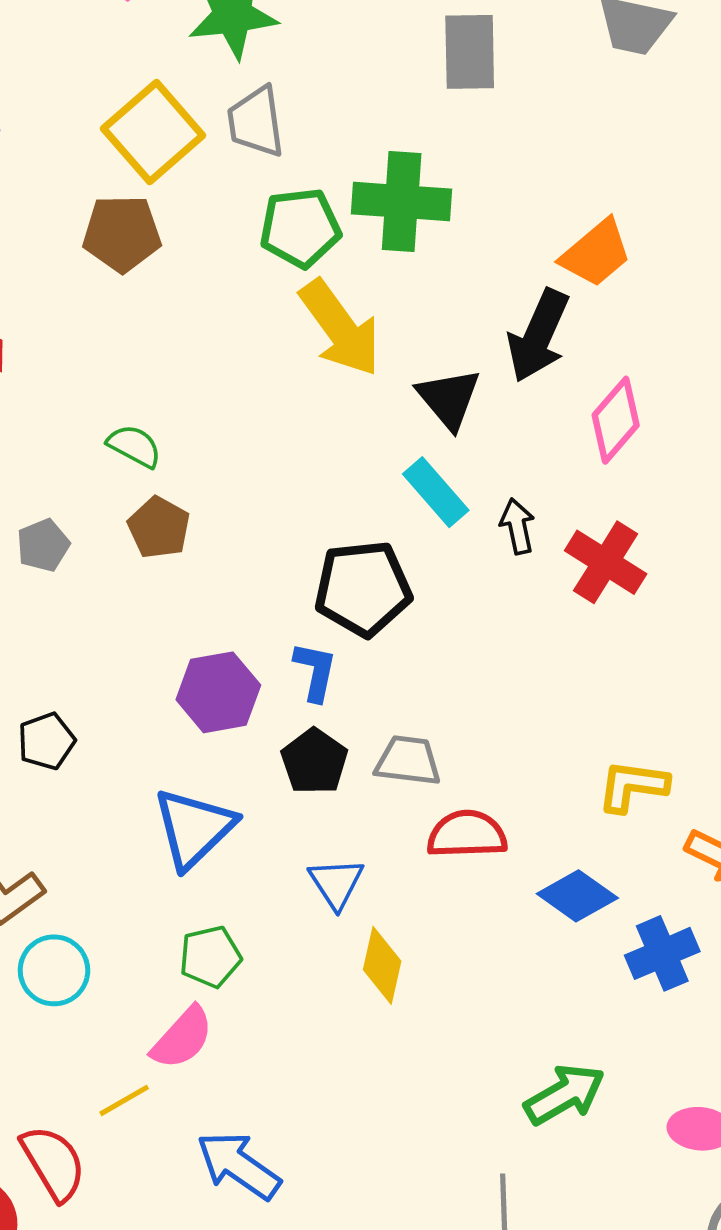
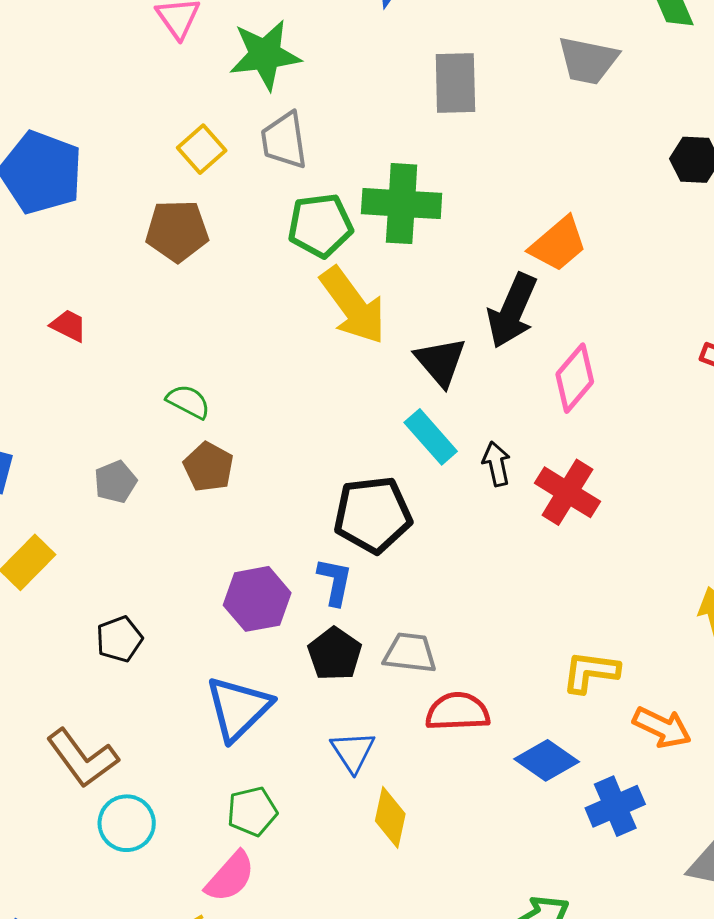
yellow square: (153, 132) -> (202, 149), size x0.6

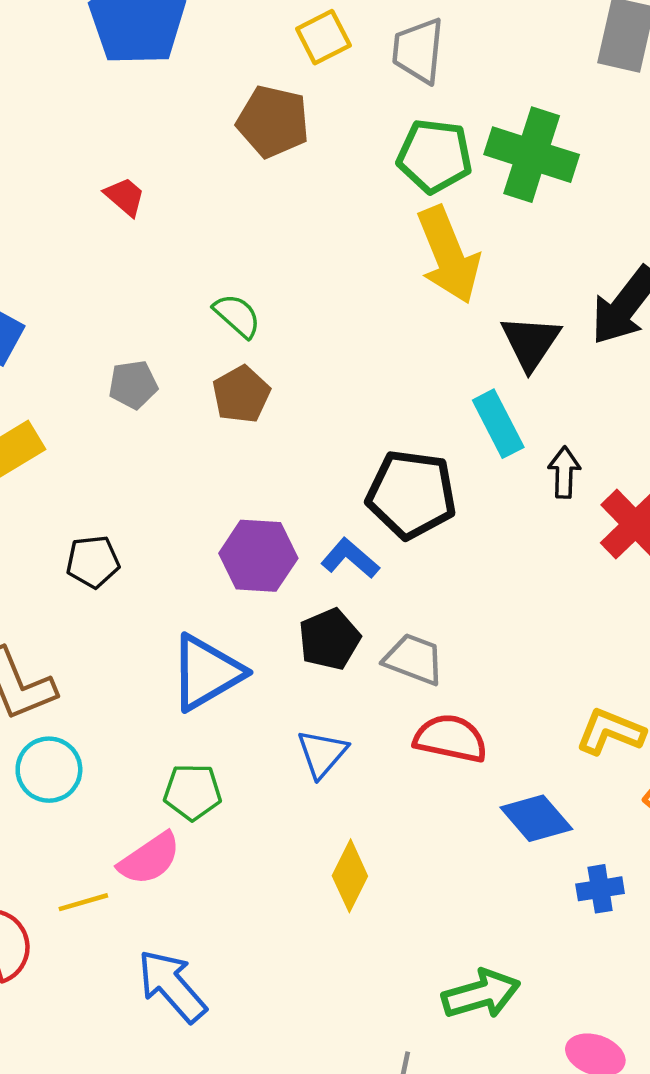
blue L-shape: (335, 582) -> (350, 558), turned -75
blue cross: (615, 806) -> (600, 889), size x0.7
yellow diamond: (390, 817) -> (350, 876), moved

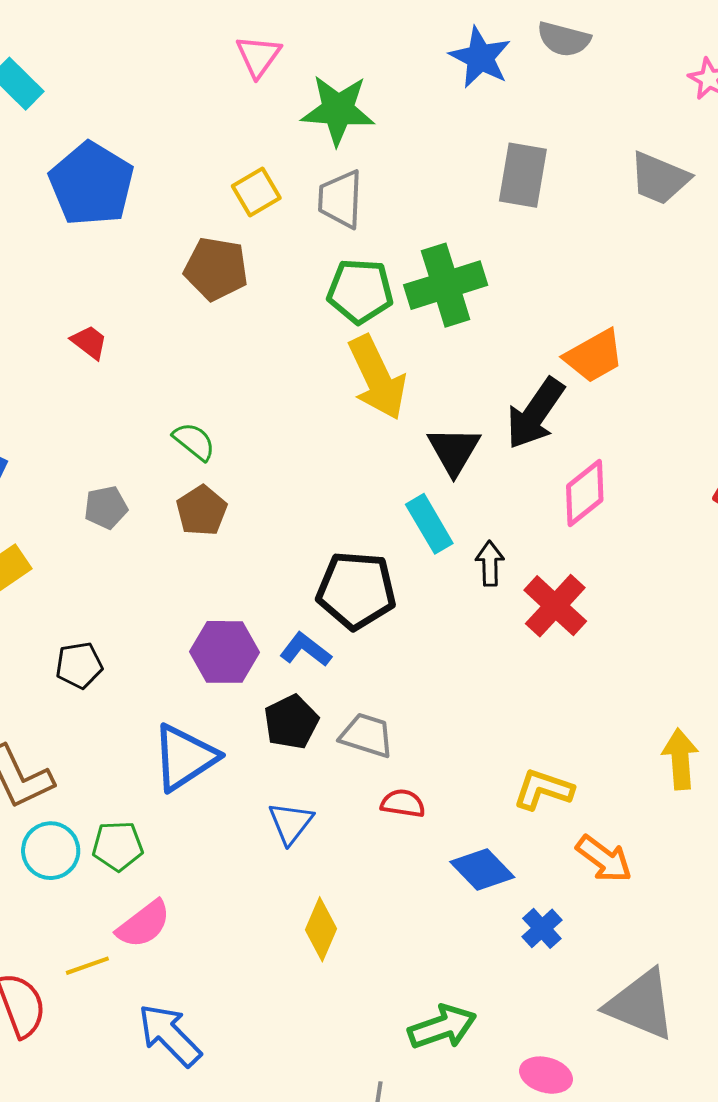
green cross: (532, 155) -> (446, 285), turned -32
red semicircle: (451, 738) -> (403, 803), size x0.7
green pentagon: (193, 792) -> (118, 846), moved
blue cross: (600, 889) -> (542, 928), turned -30

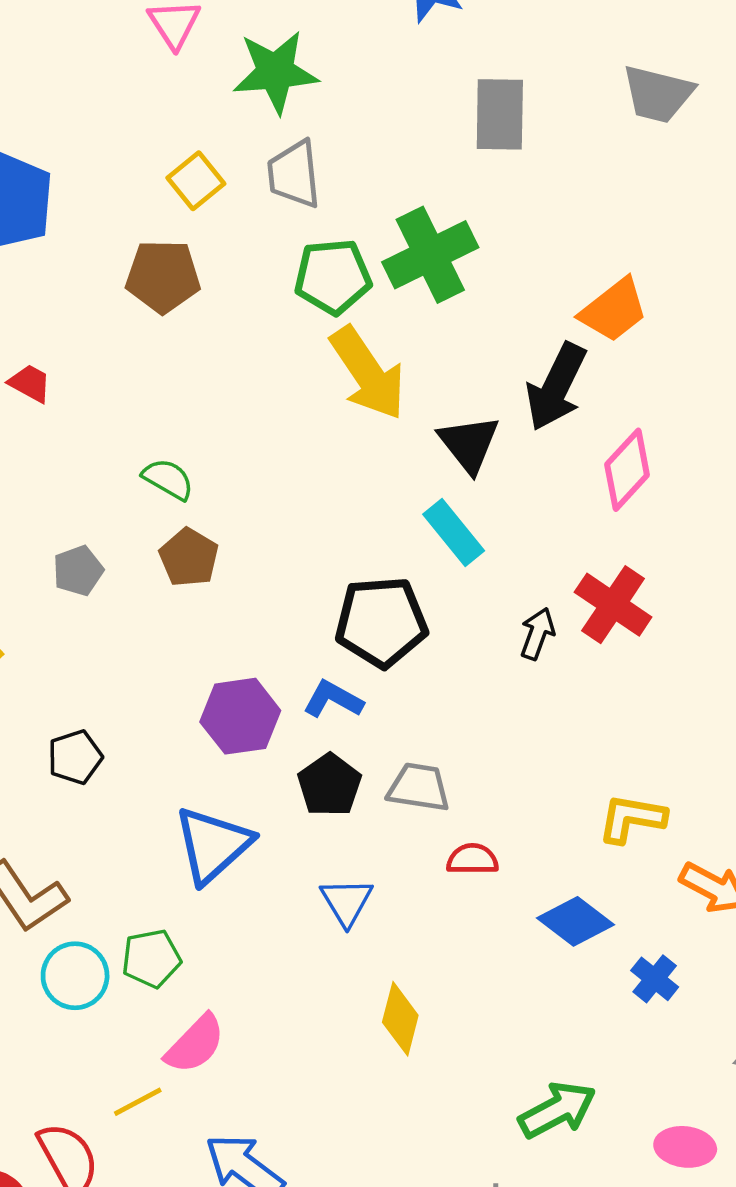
black arrow: (490, 563) -> (537, 634), moved, turned 30

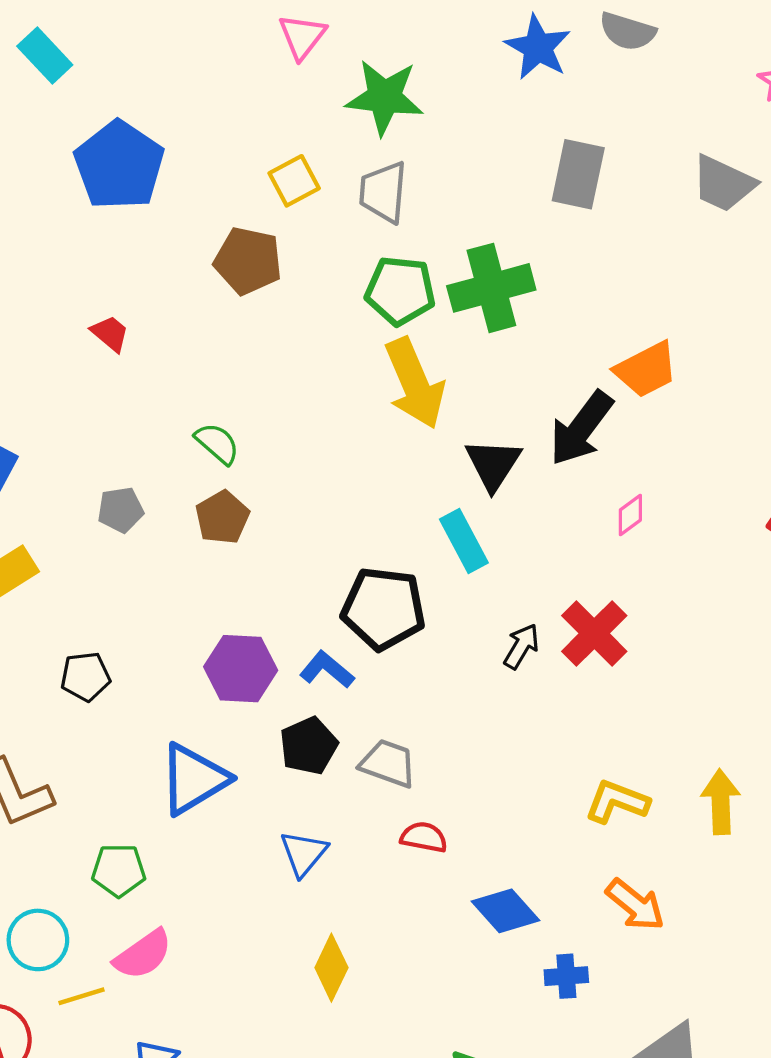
pink diamond: (627, 470) -> (630, 515), size x0.6
yellow L-shape: (632, 819) -> (617, 802), moved
cyan circle: (75, 976) -> (38, 940), moved
blue cross: (655, 979) -> (566, 976), turned 36

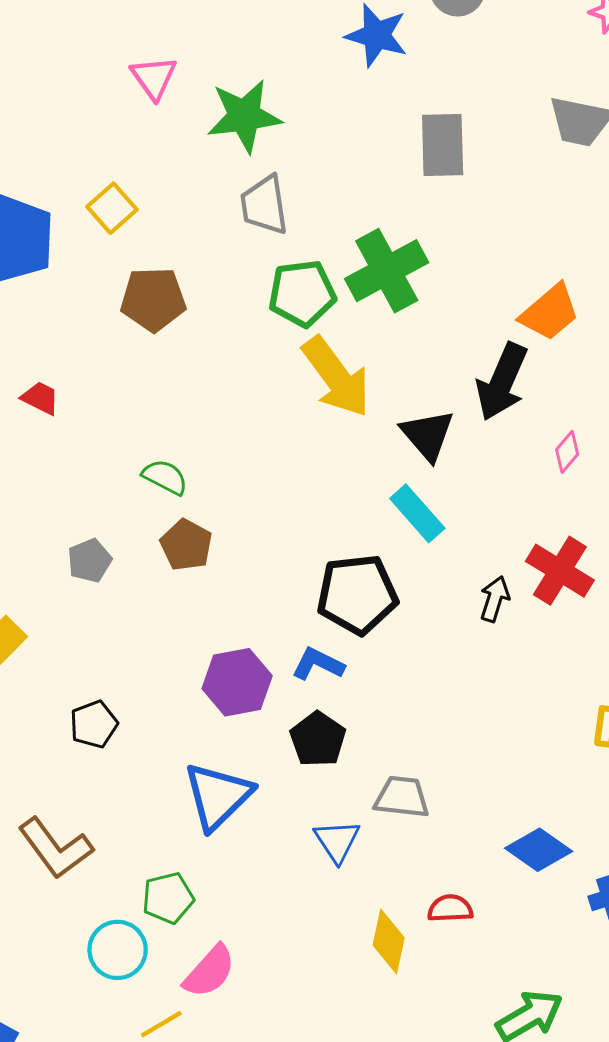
yellow square: (294, 181) -> (112, 208), moved
gray trapezoid: (388, 763) -> (402, 797), moved
red semicircle: (424, 837) -> (450, 908), moved
cyan circle: (38, 940) -> (118, 950), moved

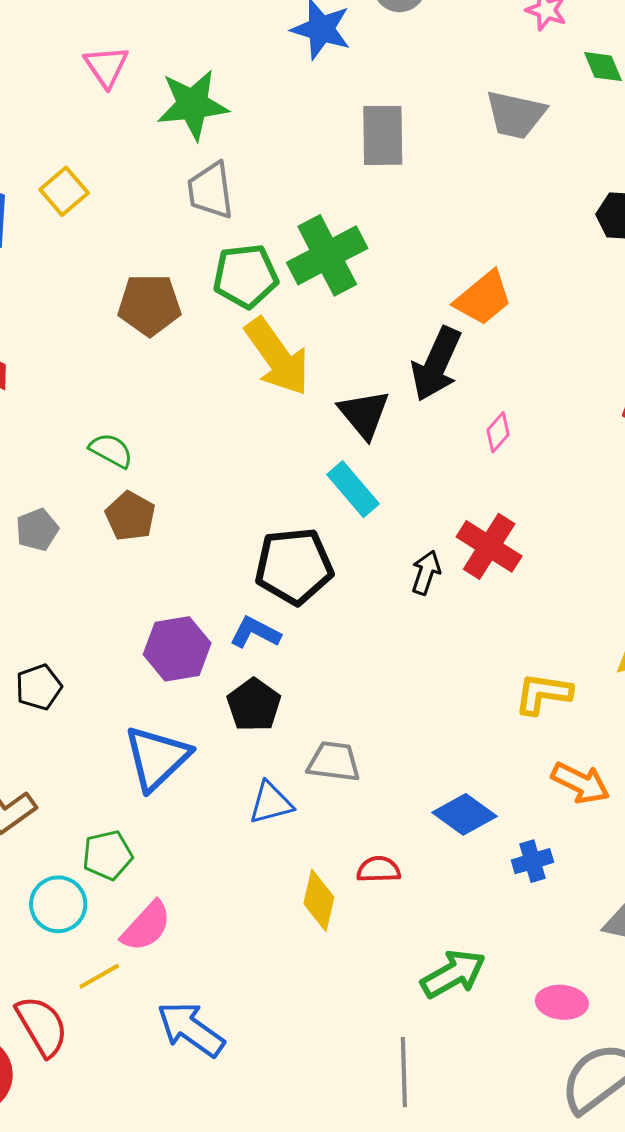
brown pentagon: (153, 299) -> (149, 305), moved
blue triangle: (337, 841) -> (271, 803), turned 48

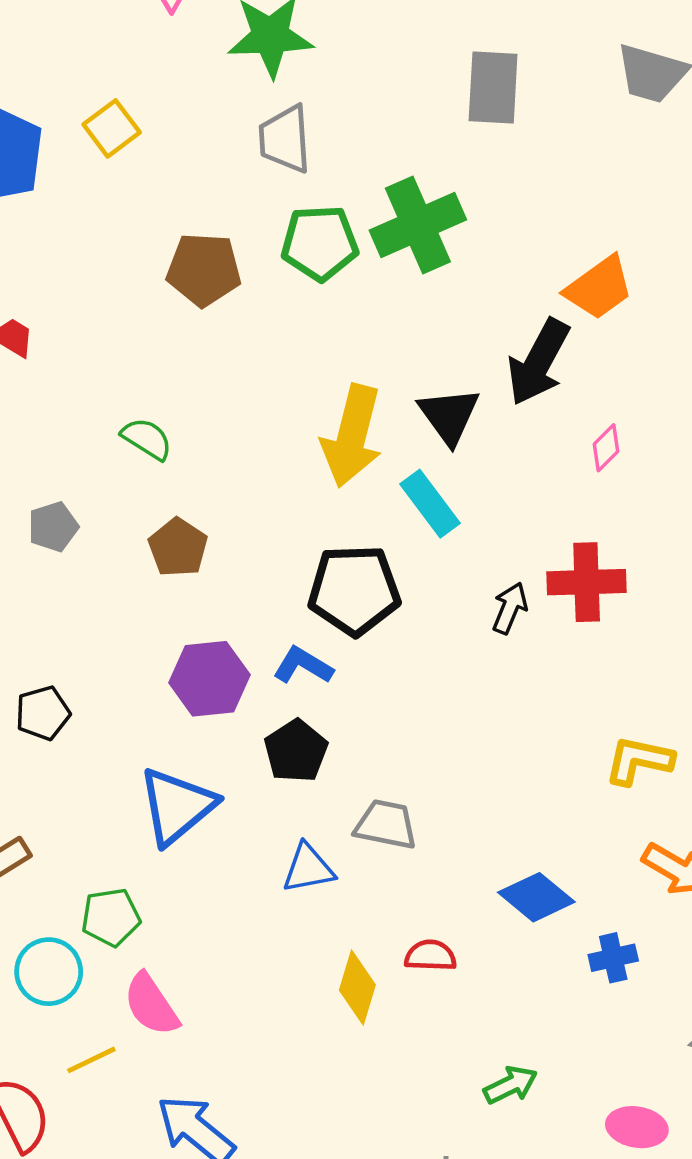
yellow arrow: (277, 357) -> (352, 436), moved, turned 46
brown pentagon: (130, 516) -> (178, 547), moved
red cross: (489, 546) -> (587, 582), turned -38
pink semicircle: (146, 926) -> (151, 1005), turned 100
green arrow: (453, 974) -> (511, 1085), size x0.7

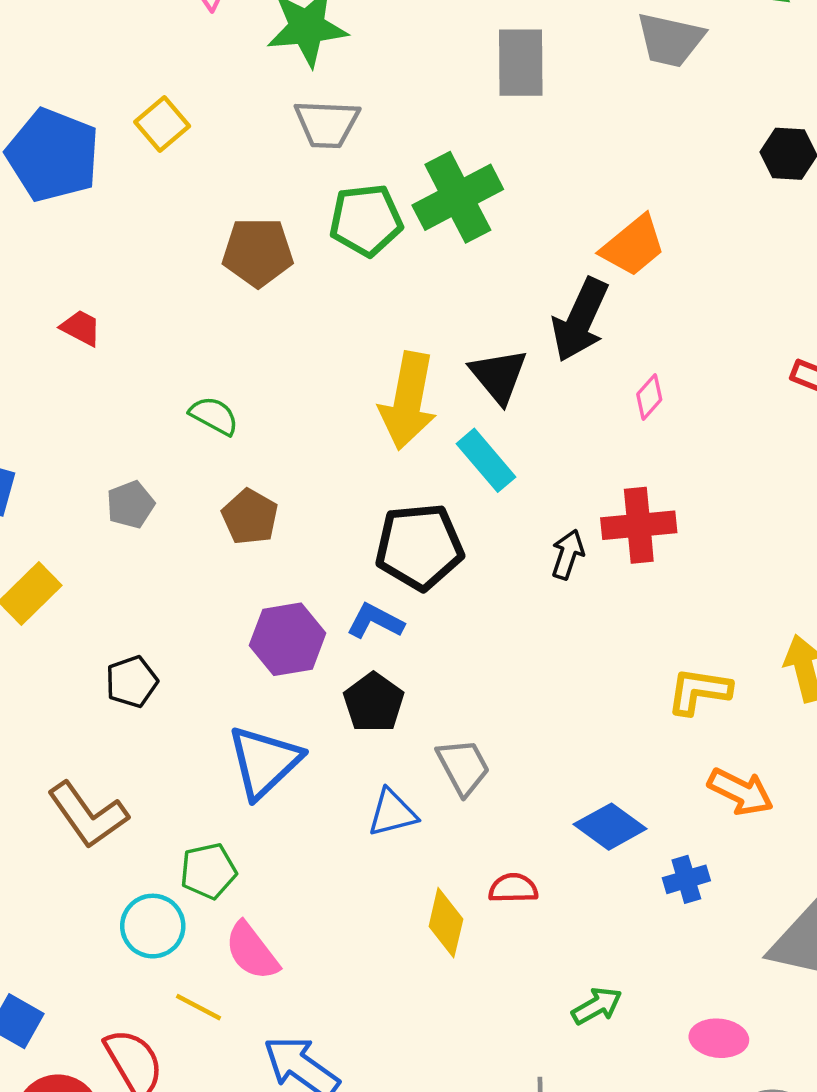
gray trapezoid: (285, 139) -> (327, 124), turned -80
gray trapezoid: (386, 825) -> (463, 767), turned 54
yellow line: (91, 1060) -> (198, 1007), turned 57

